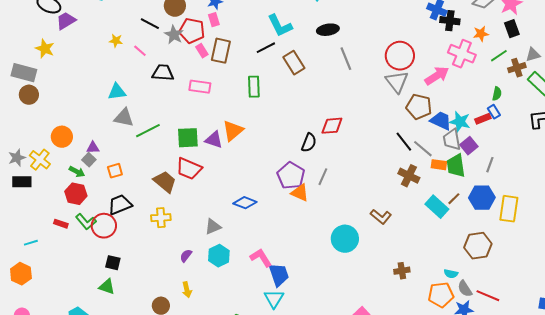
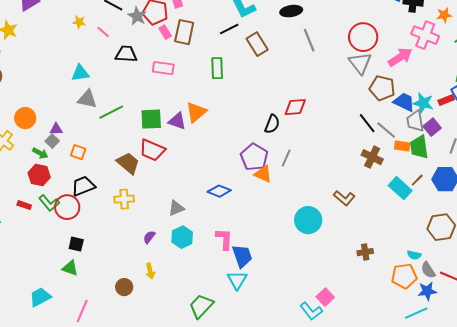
orange square: (115, 171) -> (78, 152), turned 35
blue diamond: (245, 203) -> (219, 191), moved
pink L-shape: (261, 258) -> (224, 239), turned 35

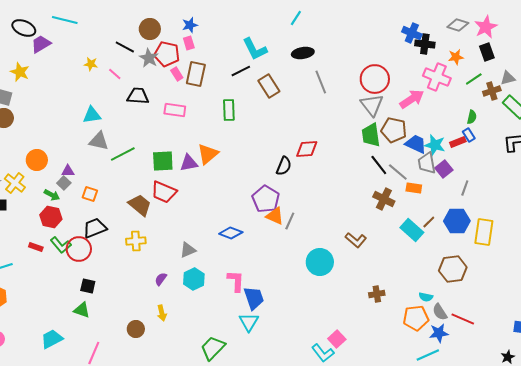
purple triangle: (177, 121) -> (189, 163), turned -30
green trapezoid: (419, 147) -> (371, 135), moved
gray line: (286, 158) -> (290, 221), moved

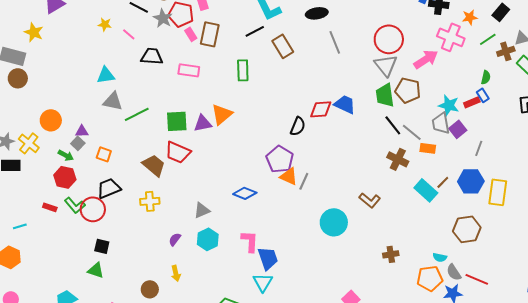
black rectangle: (487, 52) -> (501, 12), turned 60
blue trapezoid: (416, 144) -> (345, 104), moved

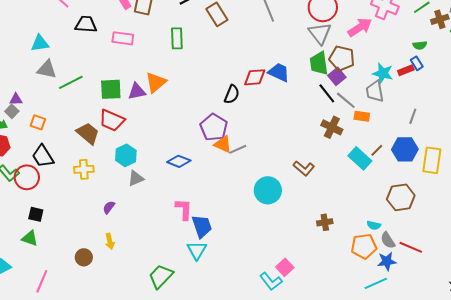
green semicircle: (486, 77) -> (420, 45), turned 72
purple square: (458, 129) -> (337, 76), moved
gray line: (304, 181) -> (238, 149), turned 42
black trapezoid: (109, 188) -> (43, 156), turned -100
cyan hexagon: (208, 239) -> (126, 155), moved

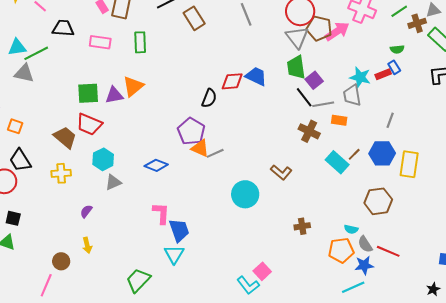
green rectangle: (177, 38) -> (140, 42), moved
brown pentagon: (342, 58) -> (319, 28), moved
green line: (71, 82) -> (36, 53), moved
gray line: (346, 100) -> (323, 104), turned -50
pink line: (42, 281) -> (46, 285), moved

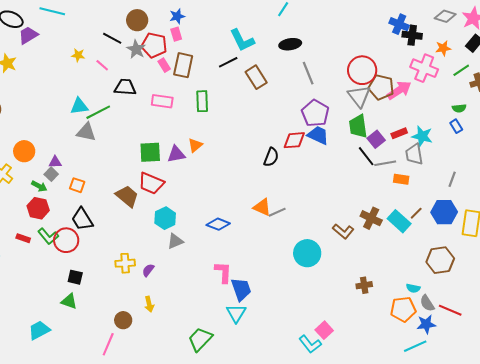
red rectangle: (383, 74) -> (399, 133), moved
orange triangle: (133, 86) -> (195, 145), size x0.7
purple pentagon: (191, 131) -> (315, 113), moved
brown cross: (309, 131) -> (371, 218), moved
yellow cross: (61, 173) -> (125, 263), moved

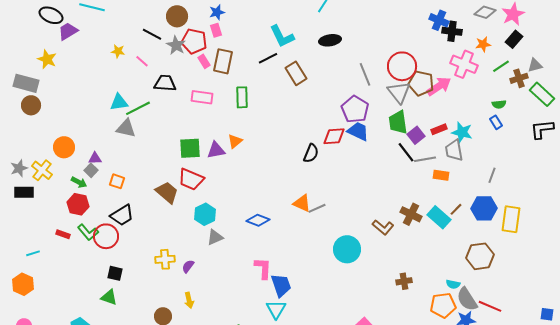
gray line: (308, 73) -> (365, 74), moved
black trapezoid: (82, 219) -> (122, 215), turned -90
gray semicircle: (427, 303) -> (467, 299), size x1.4

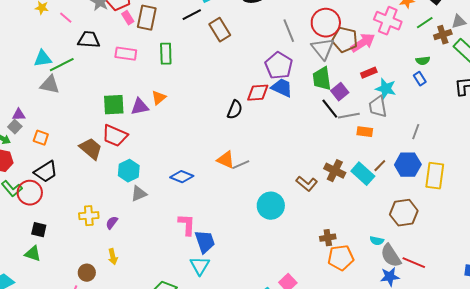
red rectangle: (439, 129) -> (369, 73), moved
orange pentagon: (443, 305) -> (341, 258), moved

